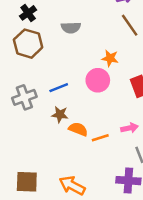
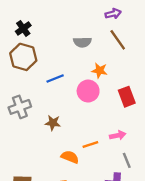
gray semicircle: (71, 28) -> (82, 42), moved
blue line: (59, 88) -> (55, 78), moved
orange semicircle: (78, 129) -> (70, 157), moved

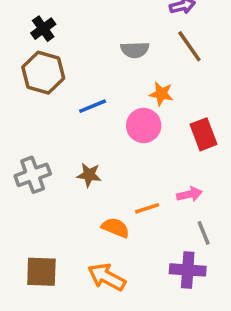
gray cross: (20, 107) -> (33, 175), moved

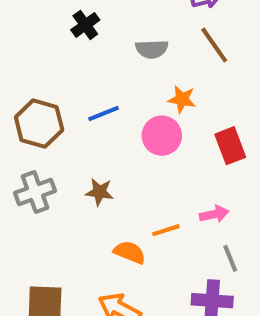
black cross: (43, 29) -> (85, 25), moved
brown hexagon: (43, 73) -> (39, 124), moved

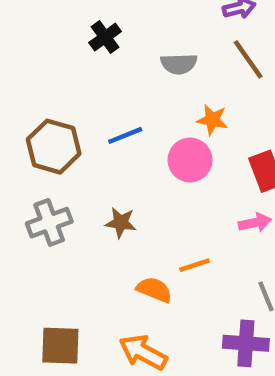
pink arrow: (214, 214) -> (255, 223), moved

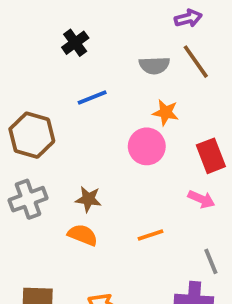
gray semicircle: (179, 64) -> (154, 65), moved
blue line: (125, 135) -> (92, 97), moved
pink arrow: (255, 223) -> (201, 199), turned 36
orange semicircle: (154, 290) -> (83, 235), moved

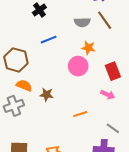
gray cross: (28, 199) -> (14, 106), moved
orange semicircle: (83, 235) -> (24, 85), moved
gray line: (211, 261) -> (113, 128), turned -32

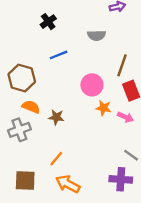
brown line: (105, 20) -> (122, 65), moved, turned 54
orange star: (88, 48) -> (103, 108), moved
orange line: (80, 114) -> (56, 159), moved, turned -32

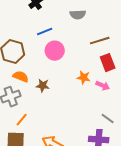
brown line: (122, 65) -> (100, 41), turned 54
pink circle: (92, 85) -> (55, 51), moved
orange line: (56, 159) -> (22, 120), moved

